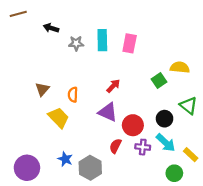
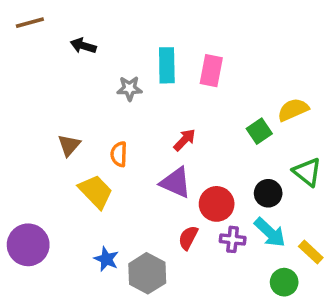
gray star: (76, 43) -> (129, 88), moved
yellow semicircle: (180, 67) -> (293, 110), turned -30
purple circle: (27, 168) -> (28, 245), moved

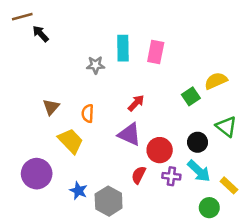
black arrow: (83, 46) -> (41, 34), moved, turned 30
purple circle: (28, 245) -> (37, 174), moved

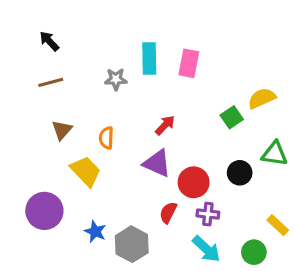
brown line: (22, 17) -> (51, 82), moved
green triangle: (226, 127) -> (275, 154), turned -30
cyan arrow: (199, 171) -> (206, 249), moved

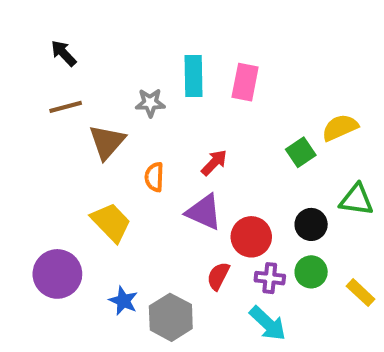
brown triangle: (62, 130) -> (107, 142), moved, size x1.4
orange semicircle: (106, 138) -> (154, 177), moved
green circle: (254, 252) -> (311, 272), moved

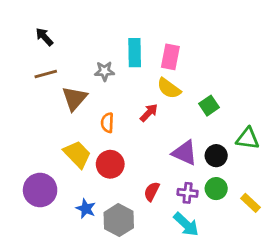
yellow semicircle: (340, 128) -> (169, 88), moved, turned -120
purple triangle: (204, 212) -> (185, 153), moved
red circle: (251, 237) -> (110, 164), moved

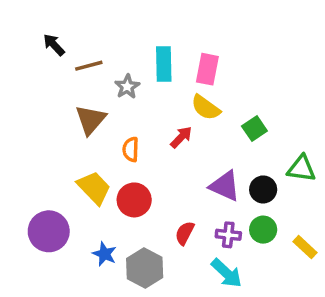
gray star: (104, 71) -> (127, 87), turned -30
brown line: (46, 74) -> (89, 66), moved

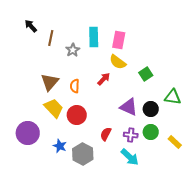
brown line: (89, 66) -> (51, 38), turned -63
brown triangle: (91, 120) -> (50, 82), moved

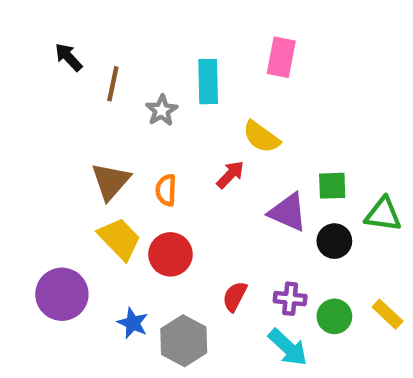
pink rectangle: (119, 40) -> (281, 57), moved
green square: (146, 74) -> (332, 186), moved, turned 32
purple triangle: (129, 107) -> (288, 212), moved
green circle: (151, 132) -> (334, 316), moved

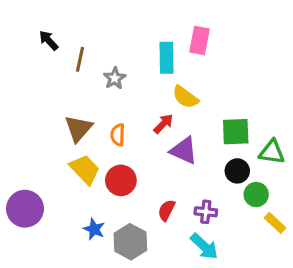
cyan rectangle: (208, 82) -> (167, 58), moved
green square: (332, 186) -> (236, 132), size x1.4
purple triangle: (288, 212) -> (184, 151), moved
purple circle: (62, 294) -> (25, 209), moved
green circle: (334, 316) -> (256, 195), moved

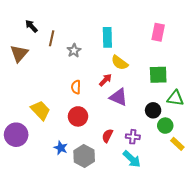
pink rectangle: (200, 40) -> (158, 32), moved
brown triangle: (78, 128) -> (19, 54), moved
green square: (236, 132) -> (158, 75), moved
yellow trapezoid: (85, 169) -> (40, 110), moved

